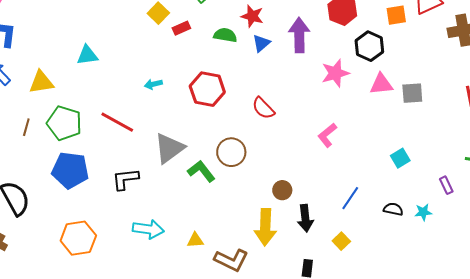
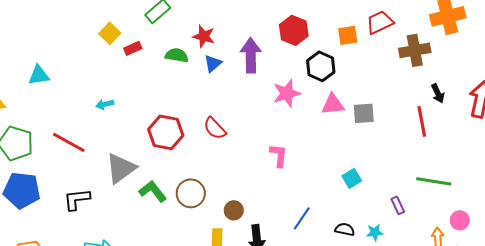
red hexagon: (207, 89) -> (166, 132), moved
pink L-shape: (327, 135) -> (279, 155), turned 135
brown circle: (231, 152) -> (191, 193), moved

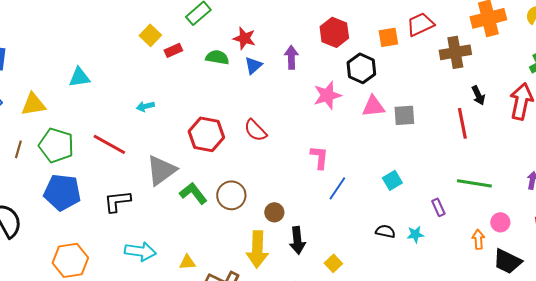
purple arrow: (251, 55) -> (291, 57), size x0.7
blue line: (302, 218) -> (337, 188), moved

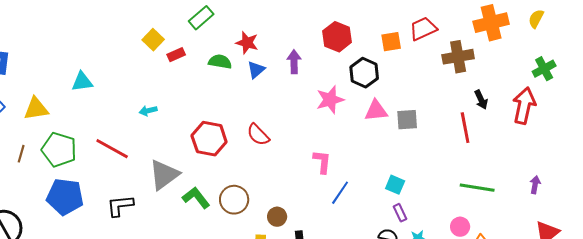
cyan square: (392, 180) -> (395, 185), turned -36
purple rectangle: (438, 207) -> (400, 213), moved
pink circle: (500, 222) -> (460, 227), moved

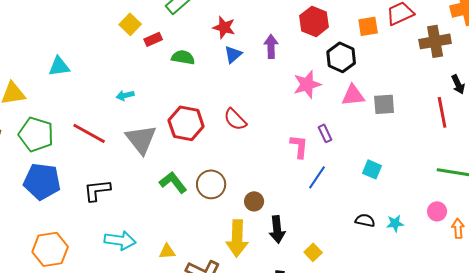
green semicircle: (220, 62) -> (183, 57), moved
gray triangle: (164, 175) -> (141, 139), moved, turned -32
purple rectangle: (400, 213) -> (325, 133), moved

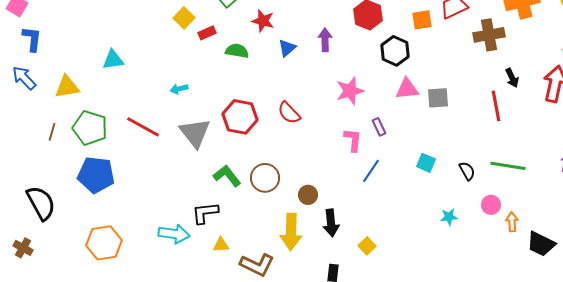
red star: (224, 27) -> (263, 21), moved
pink star: (307, 84) -> (350, 91), moved
black L-shape: (97, 190) -> (205, 213), moved
black semicircle: (365, 220) -> (467, 171), moved, turned 48

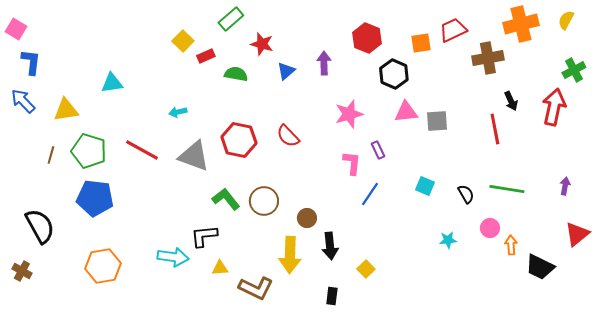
gray triangle: (195, 133) -> (194, 156), turned -32

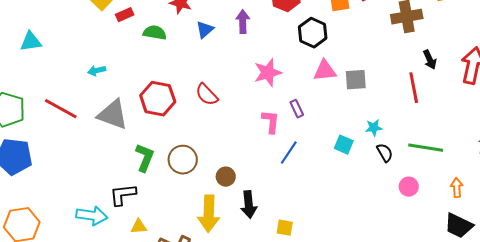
green L-shape: (226, 199) -> (145, 158), turned 60
cyan star: (448, 240) -> (374, 128), moved
orange arrow: (511, 245) -> (457, 188), moved
yellow square: (366, 269) -> (285, 228), turned -36

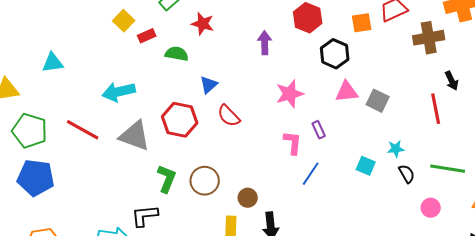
blue triangle: (205, 30) -> (209, 85), moved
cyan arrow: (97, 71) -> (119, 92), size x1.8
gray square: (356, 80) -> (378, 101), turned 30

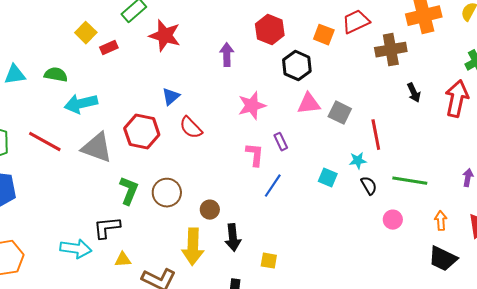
orange square: (362, 23) -> (324, 35), turned 30
red star: (203, 24) -> (165, 36), size x1.4
green semicircle: (177, 54) -> (56, 75), moved
red line: (436, 109) -> (376, 135), moved

